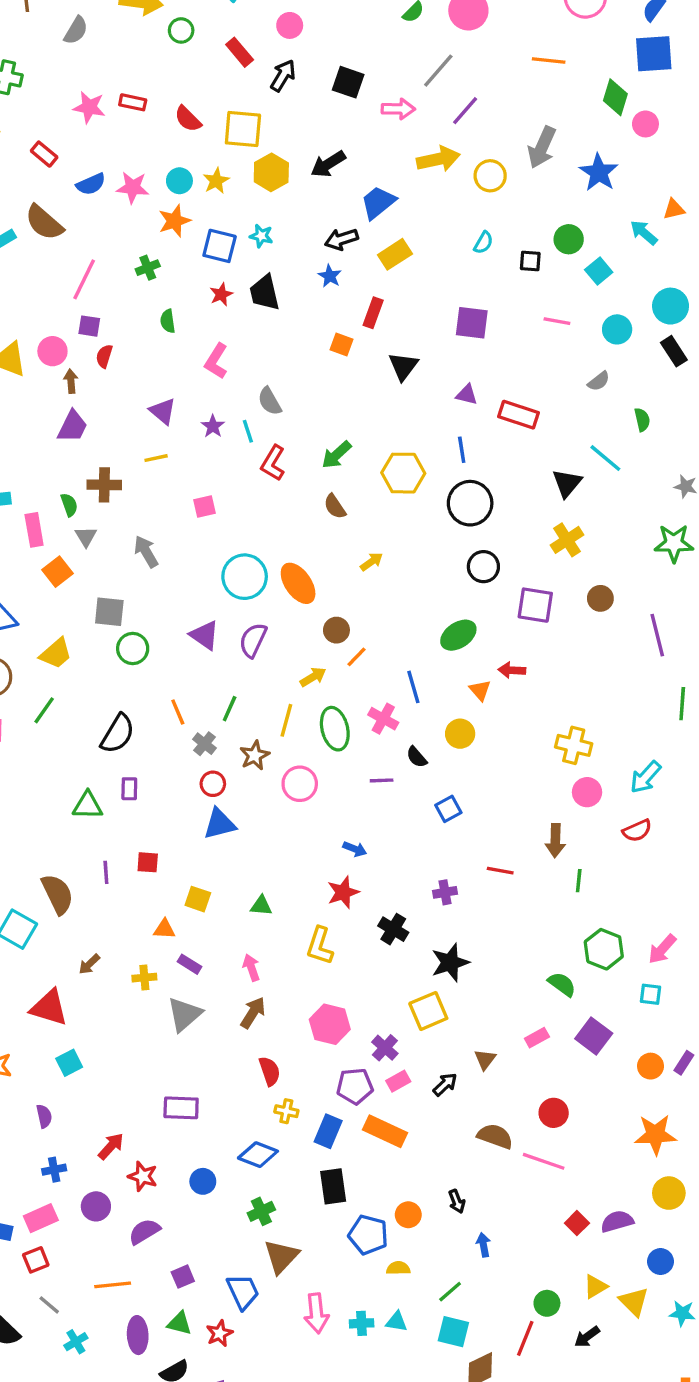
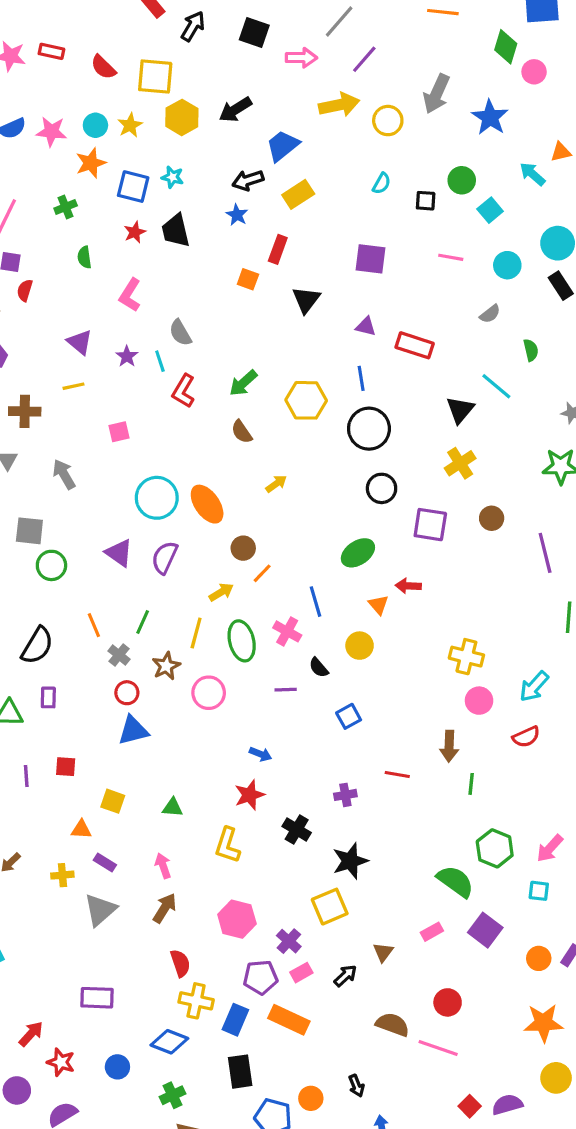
green semicircle: (562, 984) -> (455, 881), size x1.4
yellow cross: (286, 1111) -> (196, 1001), size x1.5

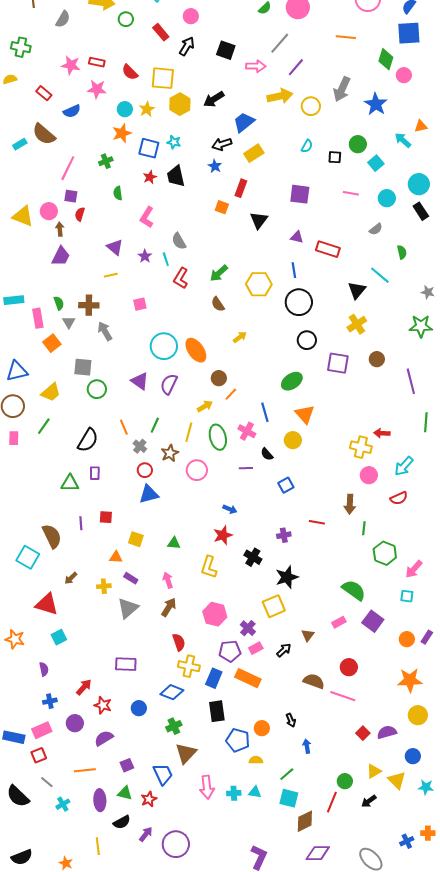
pink star: (51, 132) -> (97, 89), moved
brown cross: (25, 411) -> (89, 305), moved
red arrow: (408, 586) -> (382, 433), moved
orange triangle: (378, 605) -> (305, 414), size x1.5
green hexagon: (495, 848) -> (385, 553), moved

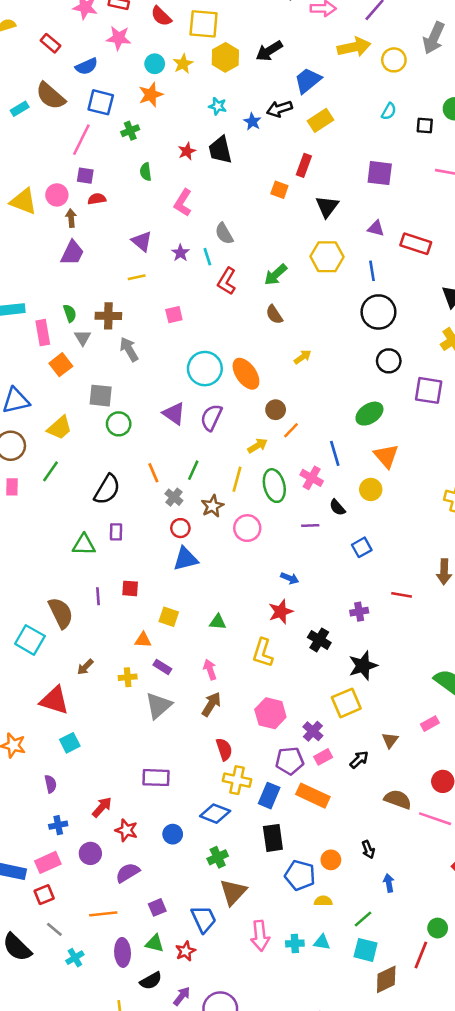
blue square: (149, 148) -> (101, 102), moved
blue star: (215, 166) -> (252, 122), moved
red semicircle: (80, 214) -> (97, 199), turned 64
yellow hexagon: (259, 284) -> (327, 257), moved

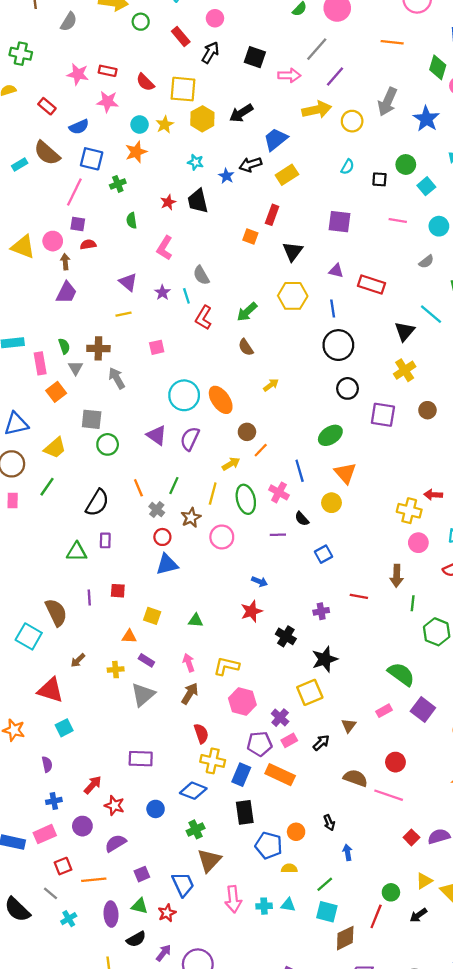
yellow L-shape: (263, 653) -> (226, 666), moved, turned 85
red square: (44, 895) -> (63, 866), moved

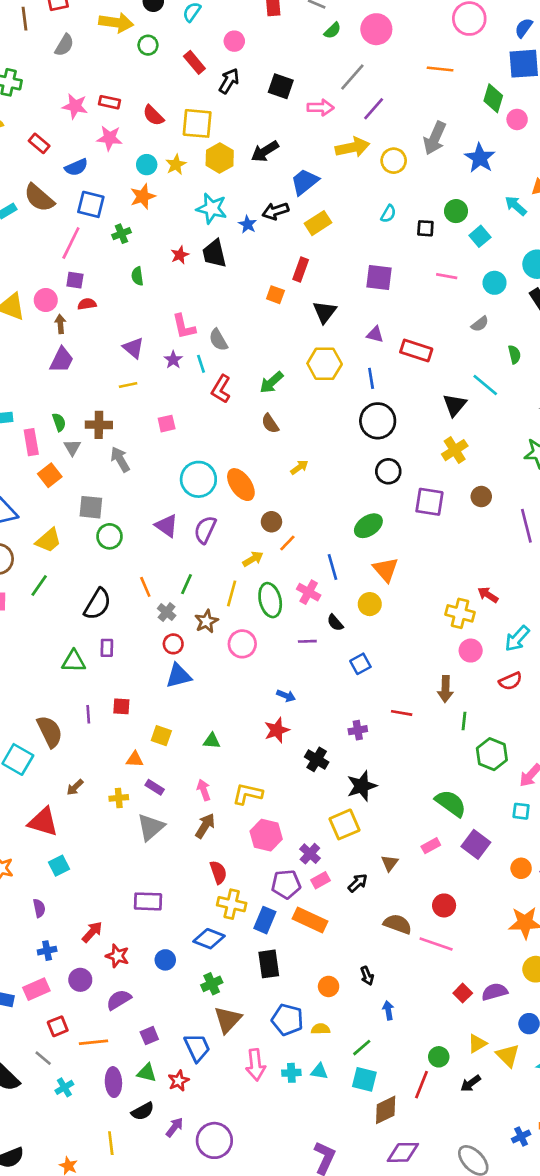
cyan star: (196, 162) -> (212, 208), size x1.6
pink L-shape: (165, 248) -> (184, 327), moved, turned -45
red arrow: (433, 495) -> (488, 595), turned 30
blue pentagon: (269, 845) -> (287, 1020), moved

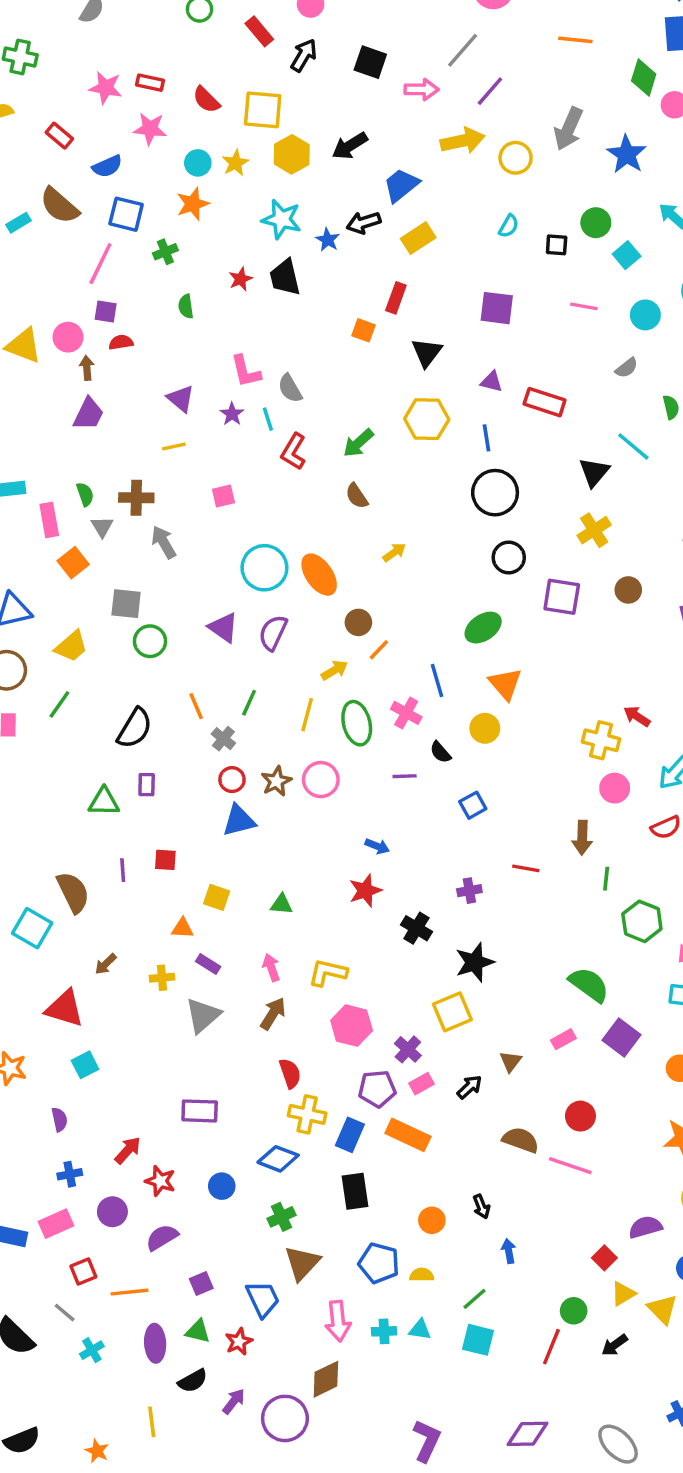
brown star: (206, 621) -> (276, 781), moved
red square: (463, 993) -> (604, 1258), moved
brown diamond: (386, 1110) -> (326, 1379), moved

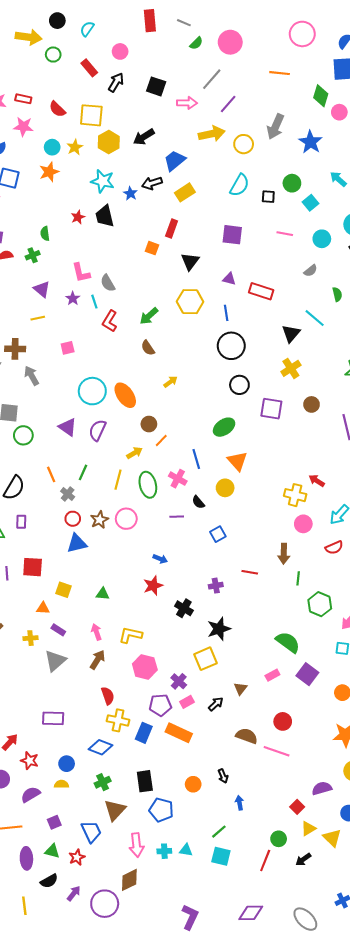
cyan semicircle: (509, 226) -> (239, 185), size x1.6
green cross: (165, 252) -> (33, 255), moved
red square: (165, 860) -> (33, 567), size x1.5
black rectangle: (355, 1191) -> (145, 781), moved
yellow semicircle: (422, 1275) -> (61, 784), moved

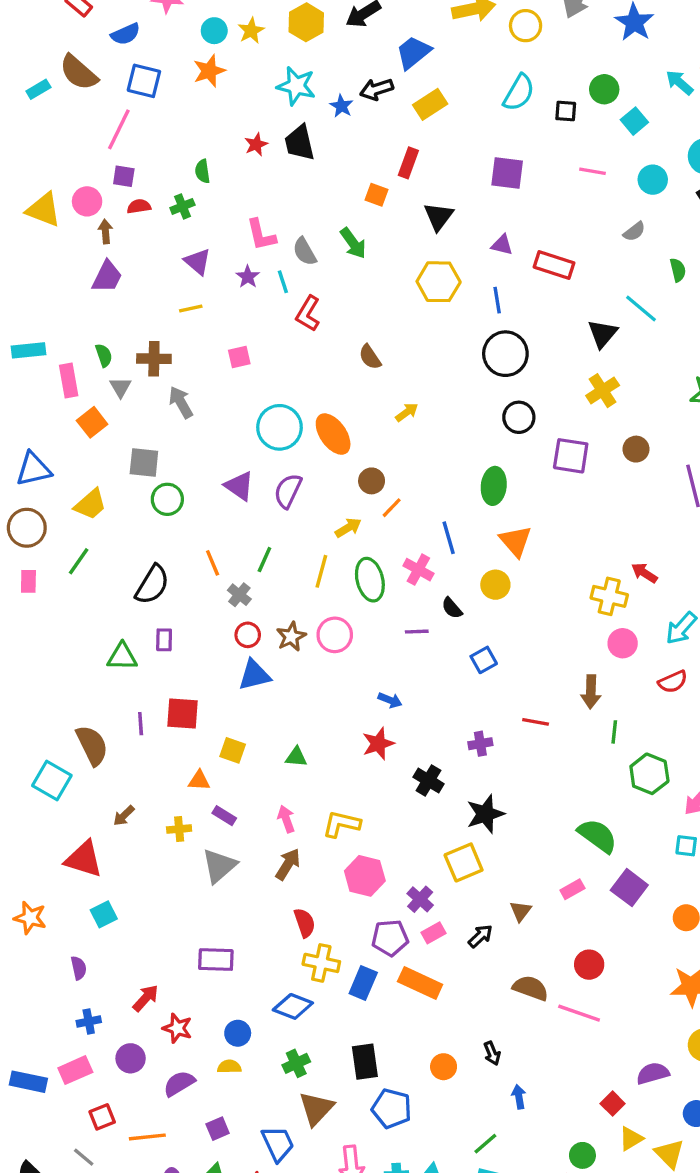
green arrow: (149, 316) -> (353, 243), moved, turned -84
green ellipse: (224, 427) -> (494, 486), turned -50

